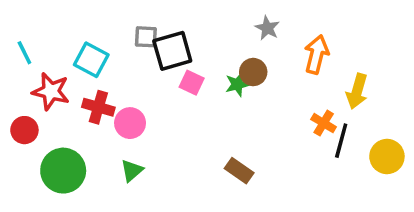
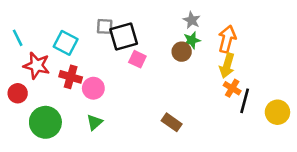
green star: (237, 84) -> (192, 40), moved
yellow arrow: (357, 91) -> (227, 66), moved

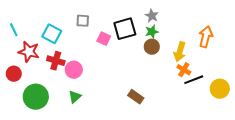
black square: (124, 37) -> (125, 29), moved
orange arrow: (227, 39) -> (206, 37), moved
brown circle: (182, 52) -> (152, 47), moved
pink square: (137, 59) -> (104, 39), moved
black line: (245, 101) -> (194, 80), turned 54

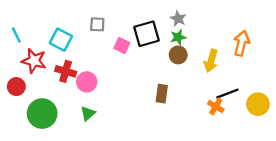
orange cross: (184, 70) -> (216, 106), moved
brown rectangle: (136, 97) -> (162, 94), moved, turned 63

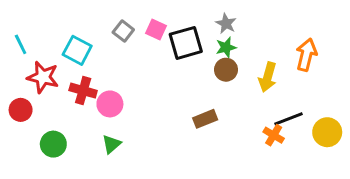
gray square: (97, 24) -> (123, 31), turned 35
pink square: (122, 46) -> (156, 30), moved
brown rectangle: (162, 94) -> (205, 119), turned 60
green circle: (42, 114) -> (53, 144), size x0.7

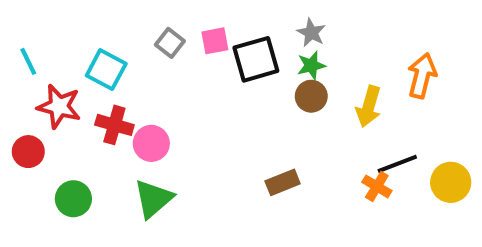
pink square: (156, 30) -> (215, 41), turned -36
brown rectangle: (205, 119) -> (283, 182), moved
green triangle: (111, 144) -> (153, 199), size x1.5

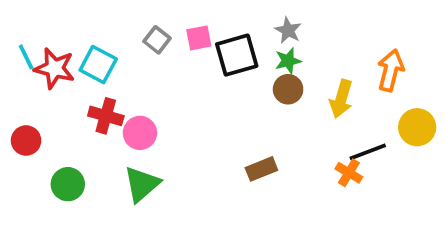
red star: (59, 106) -> (55, 68), moved
yellow circle: (451, 182) -> (417, 127), moved

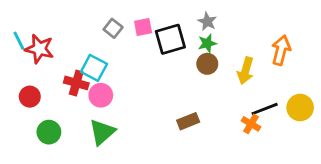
cyan square: (98, 65) -> (94, 68), moved
yellow circle: (417, 127) -> (300, 108), moved
red circle: (26, 140) -> (30, 97), moved

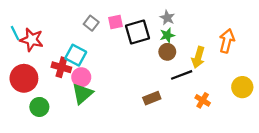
red circle: (30, 97) -> (24, 78), size x1.6
black line: (265, 109) -> (182, 75), moved
green triangle: (102, 132) -> (82, 94), moved

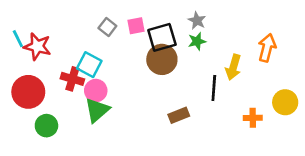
brown circle: (167, 52) -> (162, 59), moved, size x1.5
black line: (182, 75) -> (214, 88), turned -65
orange cross: (203, 100) -> (253, 118), moved, turned -32

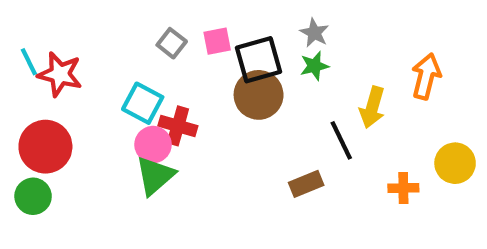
red cross: (72, 79) -> (178, 126), moved
black line: (214, 88) -> (341, 140), turned -30
brown rectangle: (179, 115) -> (306, 184), moved
green circle: (46, 126) -> (33, 196), moved

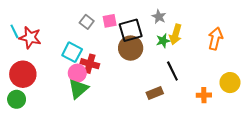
green star: (314, 66) -> (163, 41), moved
yellow arrow: (372, 107) -> (176, 34), moved

